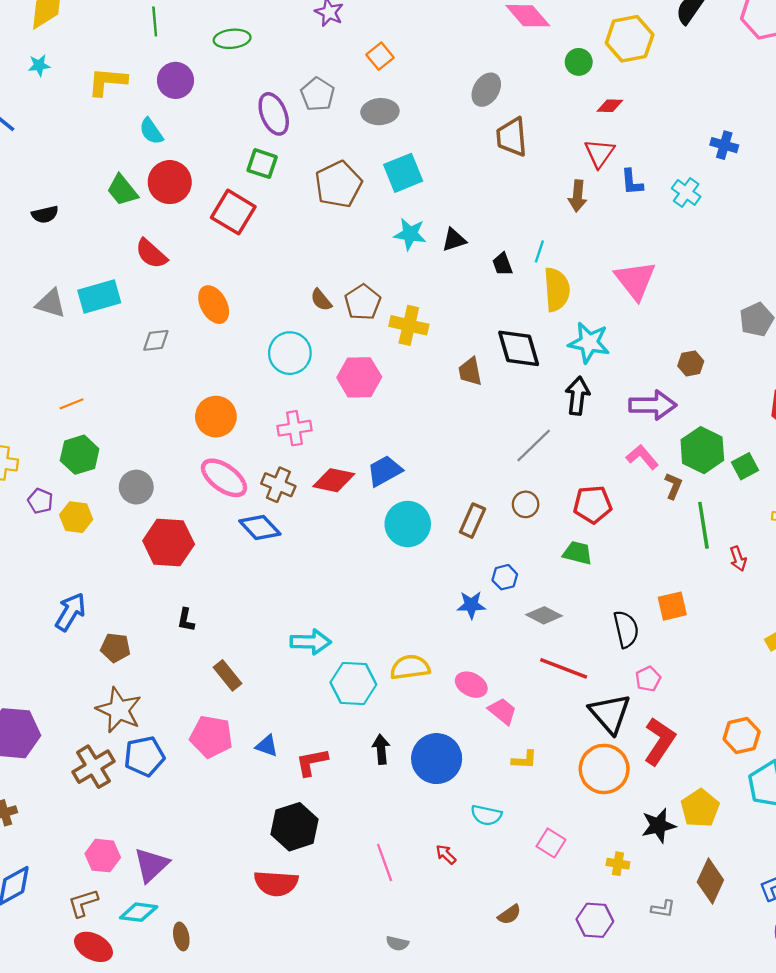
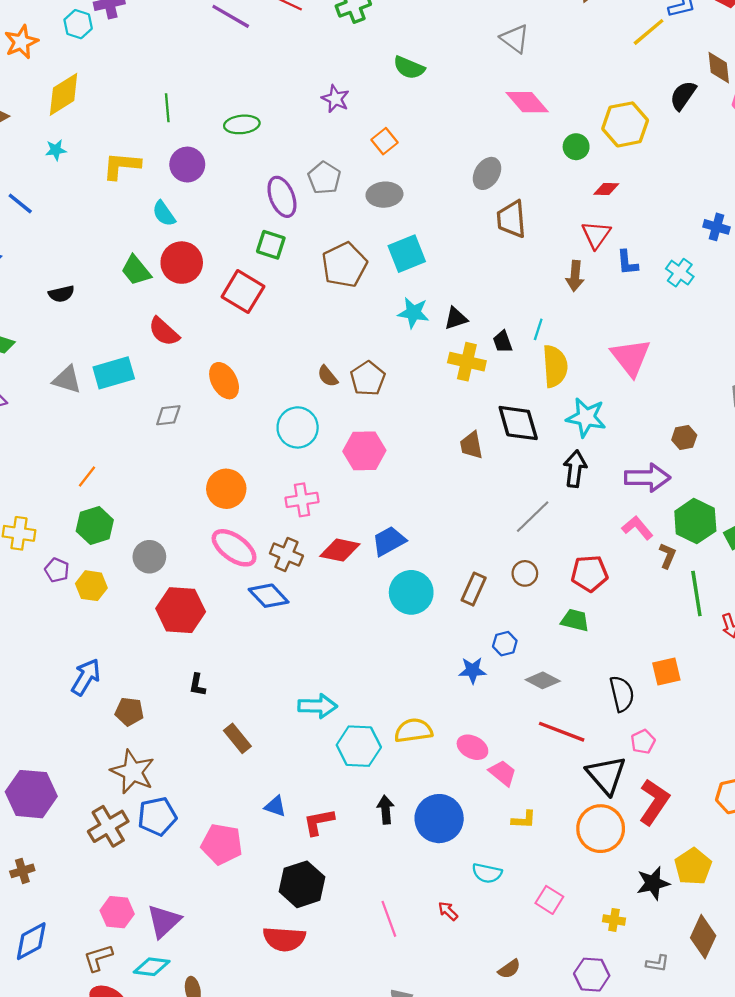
yellow cross: (409, 325) -> (467, 362), moved
orange line: (72, 404) -> (87, 476), turned -30
pink pentagon: (211, 737) -> (222, 844), moved

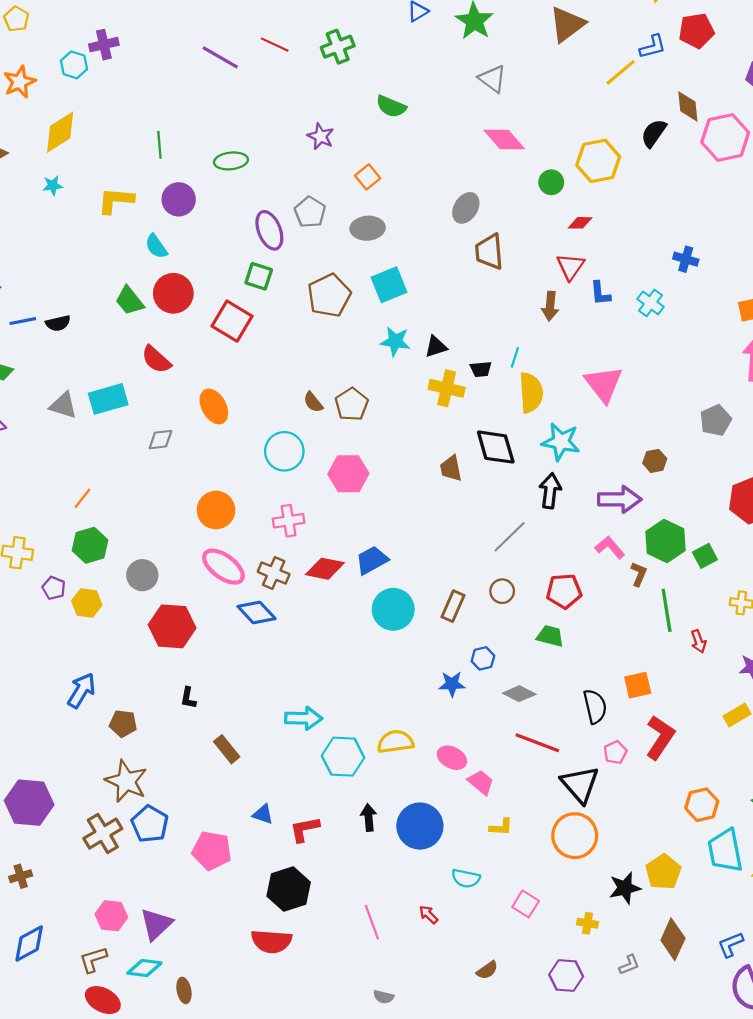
blue line: (20, 204) -> (23, 321), moved, turned -50
black trapezoid: (503, 342) -> (481, 369), turned -75
red L-shape: (654, 802) -> (660, 737), moved
blue pentagon: (157, 816) -> (150, 824), turned -30
gray L-shape: (657, 963) -> (629, 965), turned -30

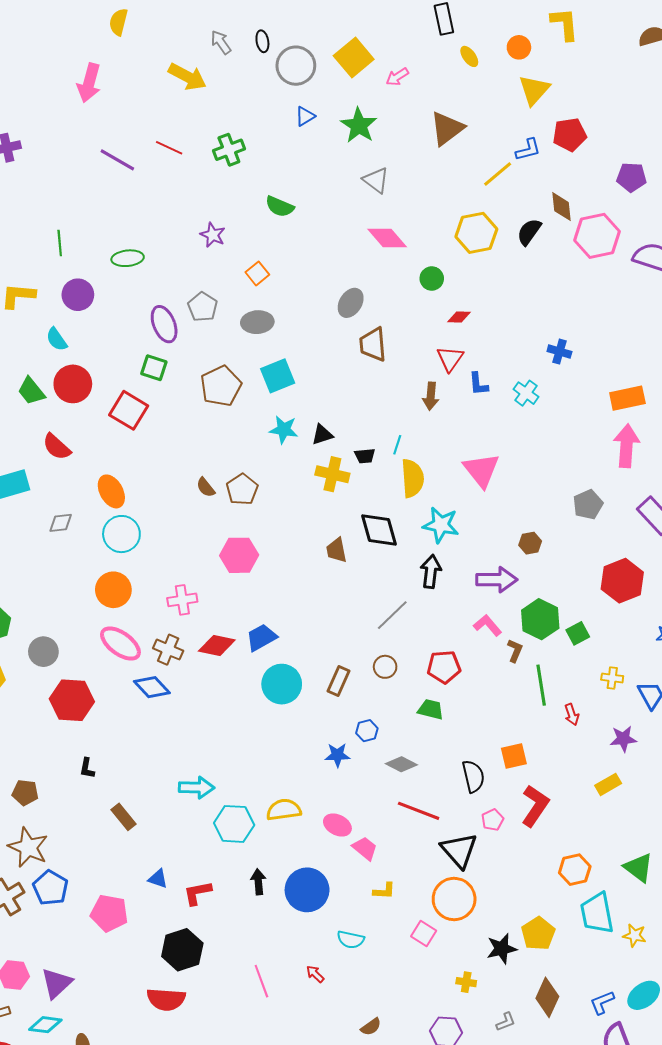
yellow hexagon: (598, 161) -> (476, 233), moved
cyan circle: (284, 451) -> (121, 534), moved
pink square: (526, 904) -> (424, 933), moved

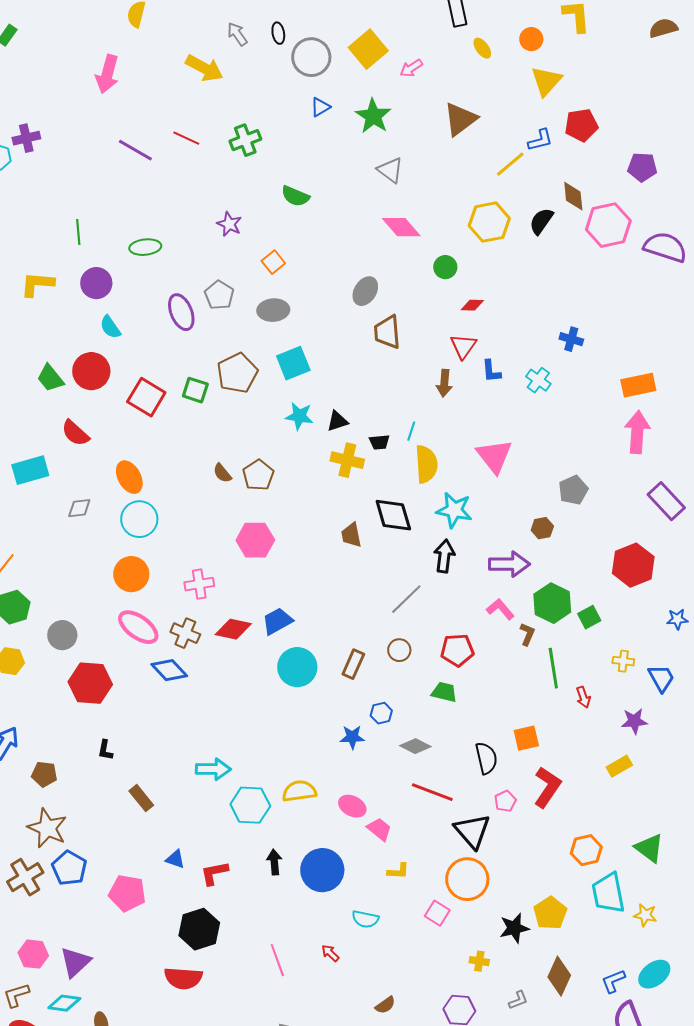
cyan semicircle: (57, 339) -> (110, 327), moved
green square: (154, 368) -> (195, 390), moved
gray pentagon: (588, 505) -> (573, 490), moved

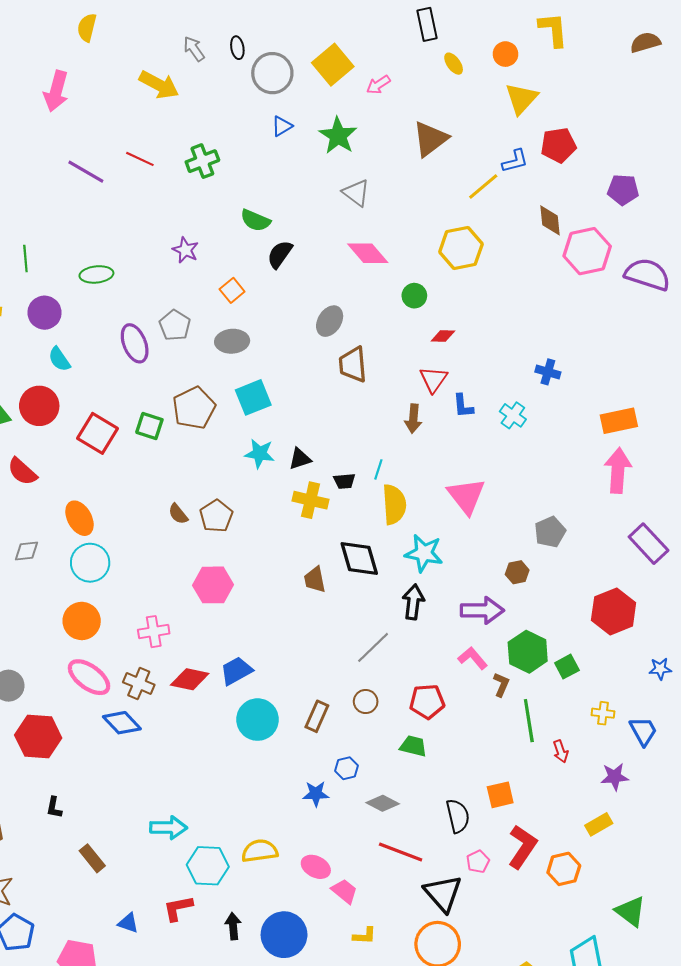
black semicircle: (541, 221) -> (280, 254), moved
orange hexagon: (586, 850) -> (564, 869), moved
red L-shape: (214, 873) -> (178, 908), moved

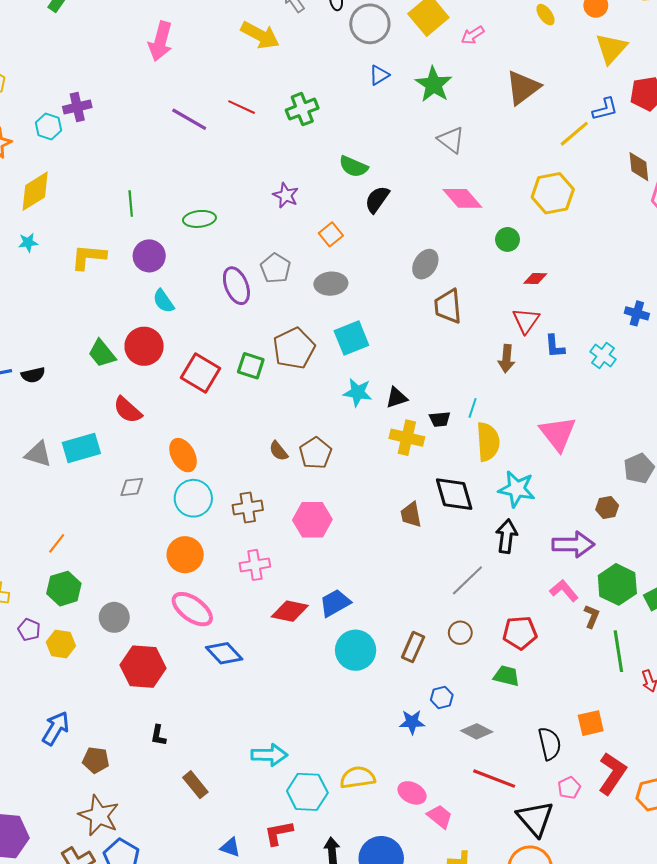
brown cross: (139, 684) -> (248, 507), moved, turned -32

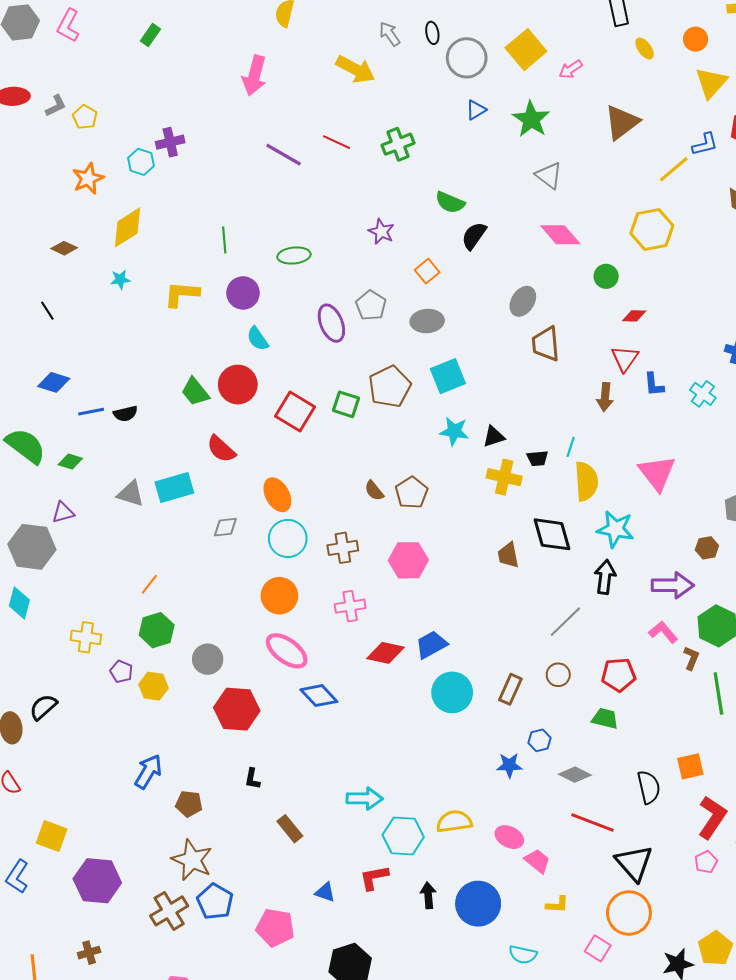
pink pentagon: (569, 788) -> (706, 862), moved

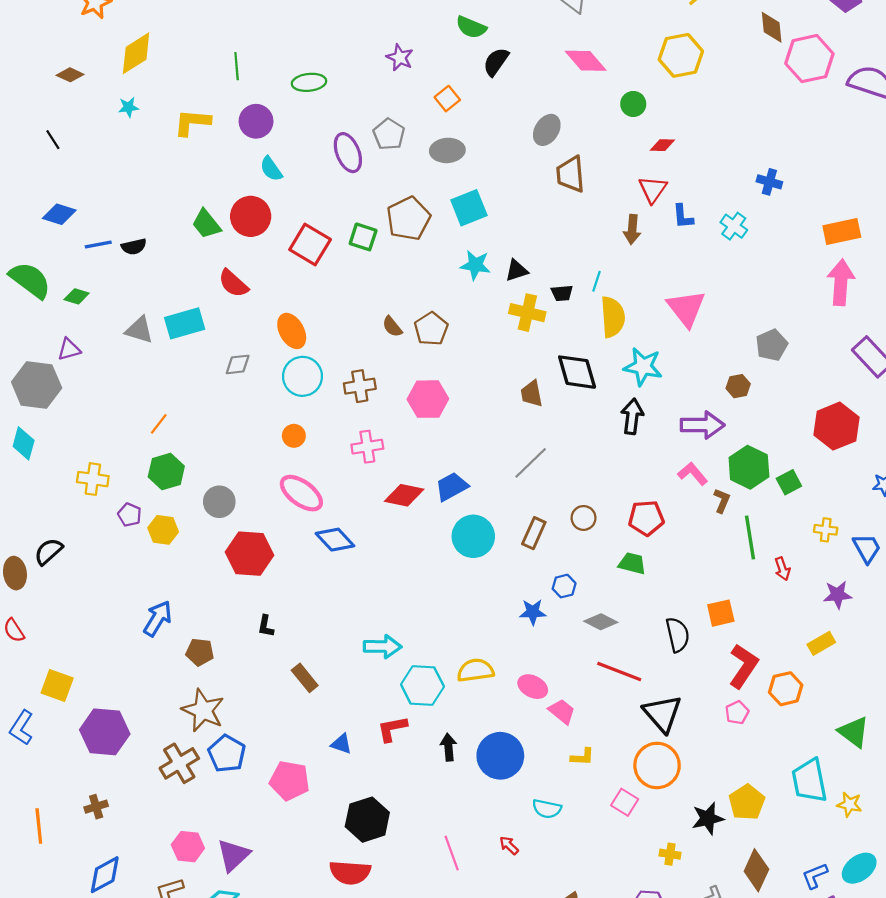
orange circle: (279, 596) -> (294, 436), size x0.6
gray line: (565, 622) -> (531, 463), moved

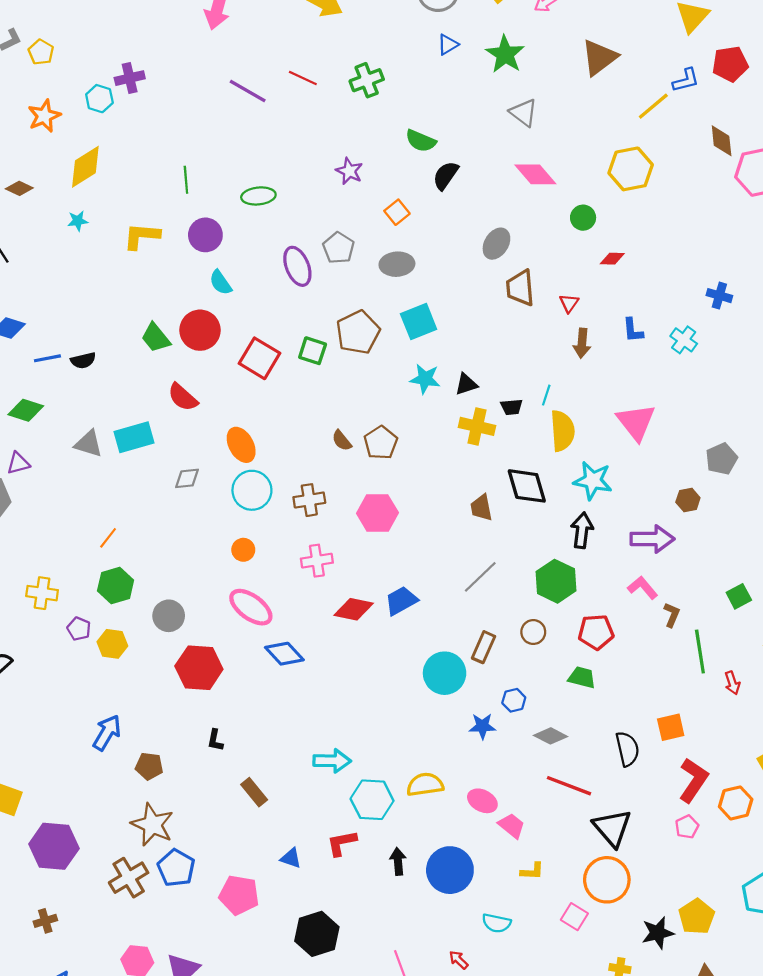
red triangle: (653, 189) -> (569, 303), moved, size x0.7
green diamond: (77, 296) -> (26, 410), size x1.4
green hexagon: (749, 467) -> (556, 581), moved
cyan circle: (473, 536) -> (445, 673), moved

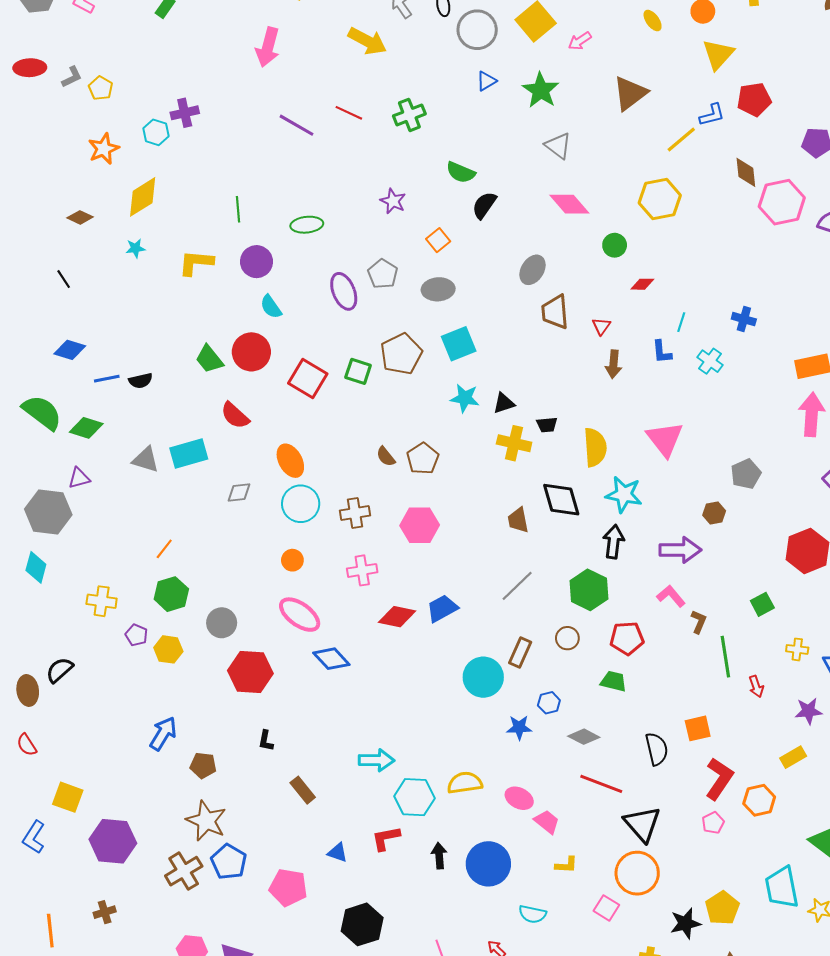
cyan line: (546, 395) -> (681, 322), moved

